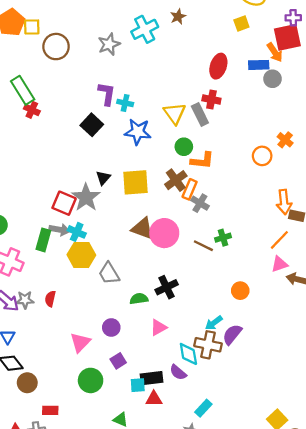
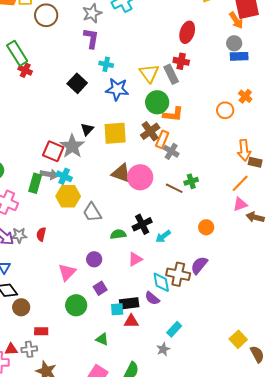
blue rectangle: (259, 65) -> (239, 56), moved
purple L-shape: (107, 94) -> (91, 38), moved
green circle: (184, 147) -> (157, 102), size x1.5
cyan arrow: (214, 323) -> (163, 236), moved

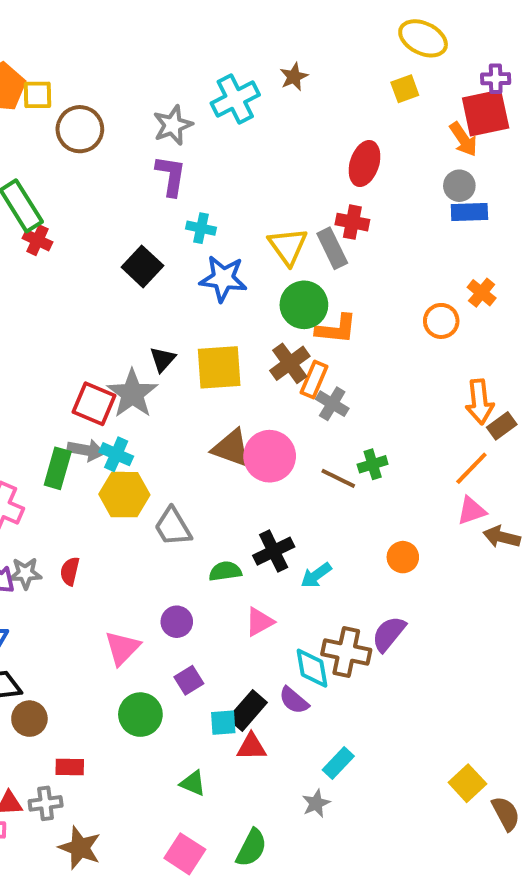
brown rectangle: (255, 162) -> (502, 426), turned -48
black rectangle: (129, 303) -> (247, 711), turned -42

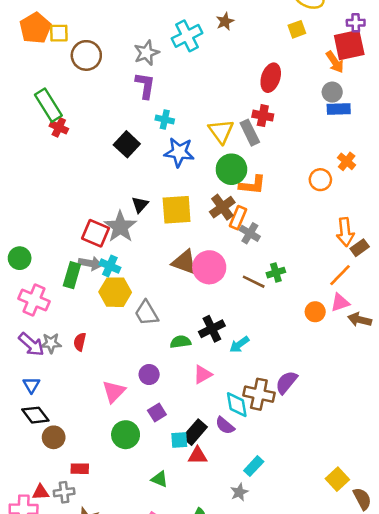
orange circle: (403, 557) -> (315, 312), moved

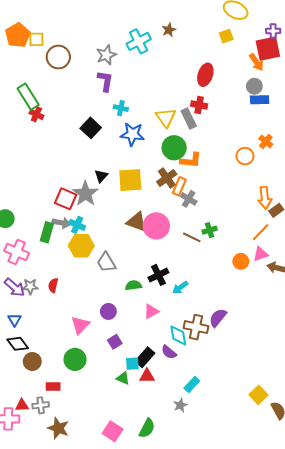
green circle: (126, 435) -> (75, 359), moved
green triangle: (160, 479) -> (123, 378), moved

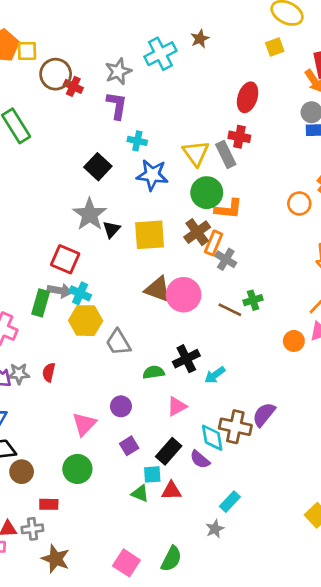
red cross: (36, 114) -> (73, 86), moved
gray star: (85, 194) -> (90, 214), moved
black rectangle: (145, 357) -> (169, 451), moved

